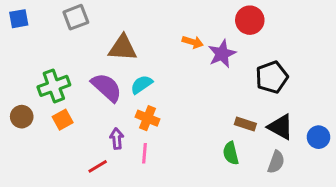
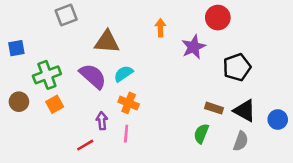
blue square: (19, 19) -> (16, 48), moved
orange arrow: (193, 42) -> (160, 28), moved, turned -108
green semicircle: (231, 153) -> (201, 134), turned 36

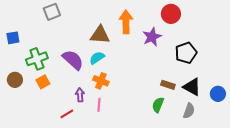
orange arrow: (160, 28) -> (126, 22), size x1.6
brown triangle: (107, 42) -> (100, 35), moved

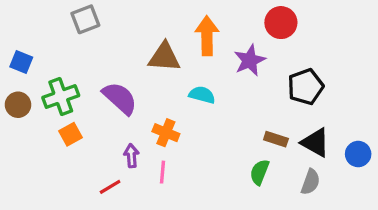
blue square: (13, 38) -> (21, 62), turned 32
cyan semicircle: (97, 58) -> (202, 95), moved, turned 49
brown circle: (15, 80) -> (18, 105), moved

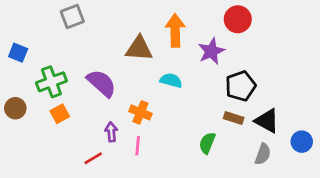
black pentagon: (306, 87) -> (241, 86), moved
brown circle: (18, 105) -> (15, 108), moved
blue circle: (358, 154) -> (302, 142), moved
green semicircle: (260, 172) -> (207, 143), moved

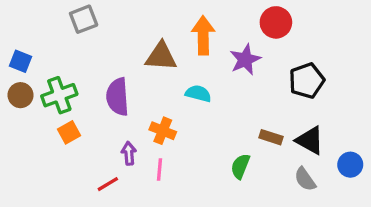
purple semicircle: (102, 83) -> (117, 97), turned -136
black pentagon: (241, 86) -> (307, 81), moved
brown circle: (15, 108) -> (21, 95), moved
gray semicircle: (263, 154) -> (305, 179), turned 125

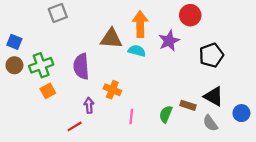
cyan semicircle: (198, 94) -> (137, 51), moved
brown rectangle: (271, 137) -> (188, 105), moved
pink line: (160, 169) -> (131, 116), moved

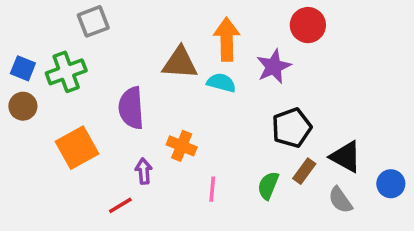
black pentagon: (211, 55) -> (292, 128), moved
green cross: (41, 65) -> (66, 72), moved
orange square: (48, 91) -> (77, 148), size x1.6
brown rectangle: (188, 105) -> (304, 171), turned -72

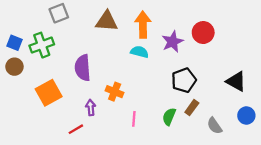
red circle: (308, 25) -> (203, 33), moved
brown triangle: (180, 63) -> (107, 21), moved
black triangle: (346, 157) -> (236, 81), moved

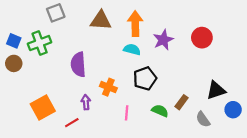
red circle: (203, 33) -> (202, 38), moved
black pentagon: (184, 80) -> (145, 78), moved
black triangle: (236, 81) -> (216, 90), moved, turned -48
orange square: (49, 93) -> (43, 108), moved
green semicircle: (169, 117) -> (160, 111), turned 91

